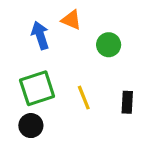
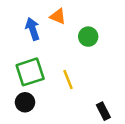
black rectangle: (127, 102) -> (103, 111), moved, turned -30

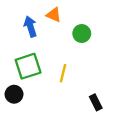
yellow line: (68, 80) -> (63, 73), turned 36
black circle: (25, 102) -> (14, 94), moved

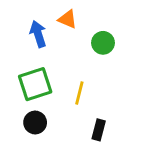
black circle: (14, 94) -> (35, 123), moved
black rectangle: (96, 102) -> (99, 130), moved, turned 42

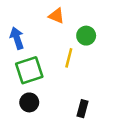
blue arrow: (38, 34) -> (17, 38), moved
yellow line: (79, 93) -> (69, 58), moved

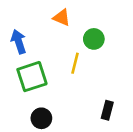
black circle: (29, 102) -> (41, 118), moved
black rectangle: (82, 109) -> (107, 110), moved

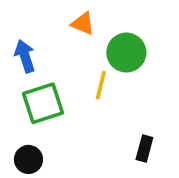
green circle: (94, 39) -> (126, 53), size x1.4
black circle: (41, 118) -> (28, 159), moved

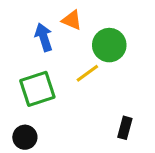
blue arrow: (25, 56) -> (44, 37), moved
yellow line: (101, 85) -> (87, 73), turned 40

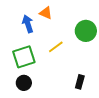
green circle: (109, 45) -> (86, 31), moved
black circle: (25, 137) -> (24, 83), moved

